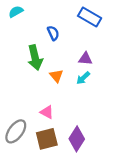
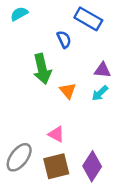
blue rectangle: (90, 17) -> (88, 19), moved

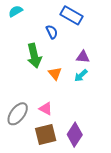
gray ellipse: (19, 157) -> (18, 114), moved

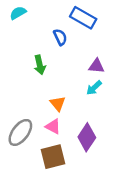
green arrow: (34, 56) -> (40, 65), size x0.7
orange triangle: (55, 73) -> (58, 103), moved
purple diamond: (75, 135) -> (87, 137), moved

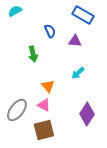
blue rectangle: (83, 18) -> (83, 15), moved
purple triangle: (96, 66) -> (75, 41), moved
purple diamond: (87, 137) -> (87, 114), moved

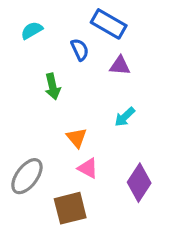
cyan semicircle: (15, 11) -> (32, 30), moved
blue rectangle: (83, 15) -> (109, 24), moved
pink triangle: (44, 105) -> (88, 168), moved

